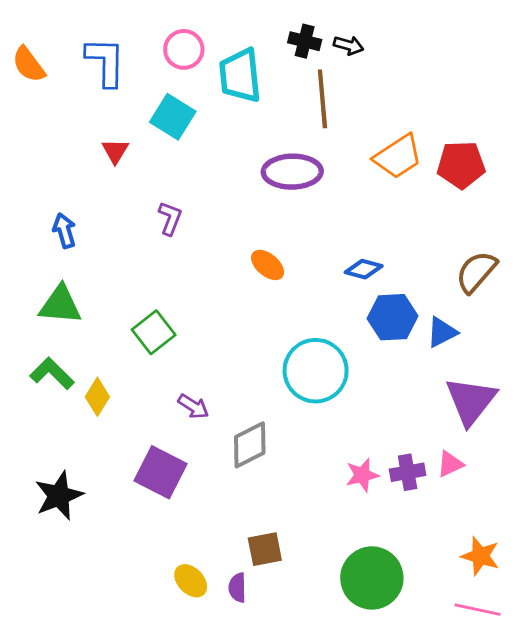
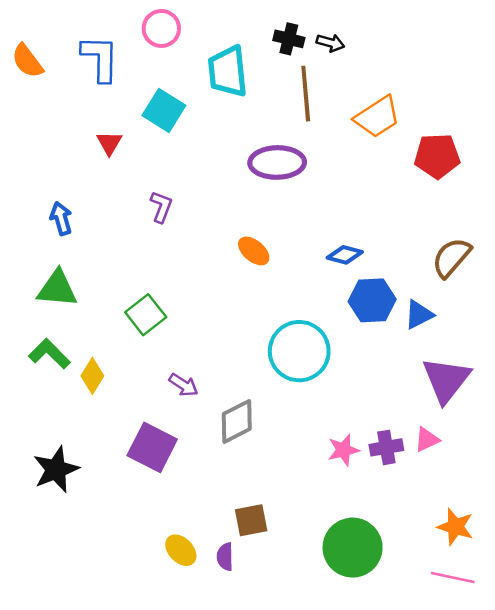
pink circle: (184, 49) -> (161, 28), moved
orange trapezoid: (398, 157) -> (377, 117), moved

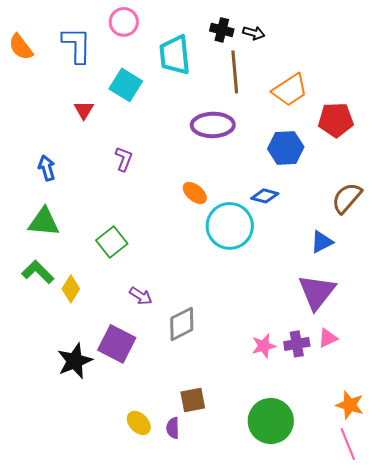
blue hexagon: (372, 300) -> (286, 148), moved
cyan circle: (299, 351) -> (230, 226), moved
purple triangle: (446, 380) -> (317, 292), moved
black star: (56, 470) -> (75, 361), moved
pink line: (453, 578) -> (348, 444), turned 56

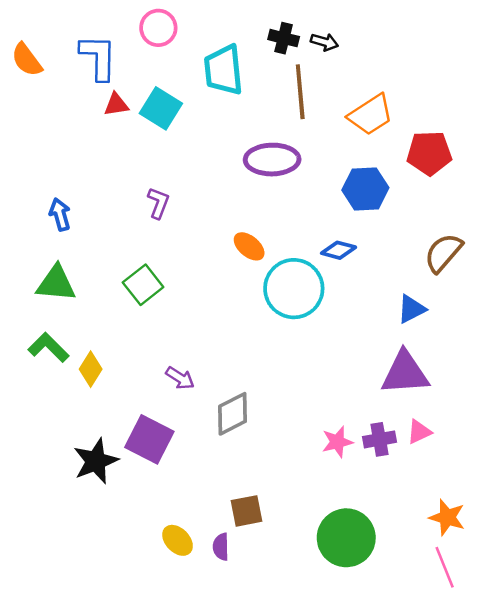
red triangle: (84, 110) -> (116, 105), moved, turned 50
green square: (112, 242) -> (143, 285), moved
purple triangle: (317, 292) -> (405, 373), turned 48

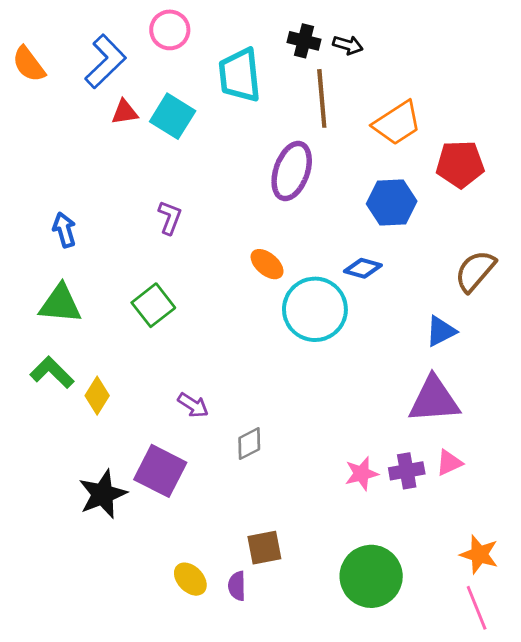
blue L-shape: (98, 57) -> (105, 61), turned 45
purple ellipse: (272, 160) -> (292, 171), turned -70
gray diamond: (232, 414) -> (249, 444), size x0.7

